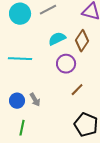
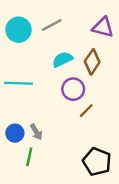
brown line: (77, 90) -> (86, 111), moved
green line: (22, 128) -> (29, 157), moved

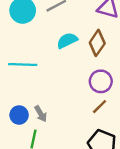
purple circle: (73, 89) -> (101, 81), moved
brown line: (86, 111) -> (100, 107), moved

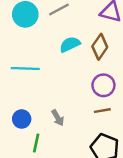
brown line: (100, 107) -> (102, 111), turned 35
gray arrow: (41, 114) -> (58, 118), moved

